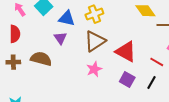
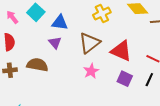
yellow cross: (94, 14) -> (102, 14), moved

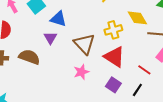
yellow cross: (102, 14) -> (113, 30), moved
brown triangle: (89, 43) -> (84, 44), turned -45

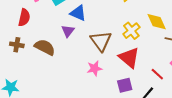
yellow cross: (113, 30) -> (131, 31), turned -30
purple square: (113, 85) -> (125, 85), turned 35

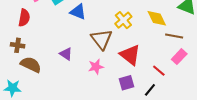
purple triangle: (68, 31) -> (66, 54), moved, turned -32
yellow cross: (131, 31) -> (123, 20), moved
brown semicircle: (45, 47) -> (31, 65), moved

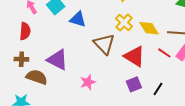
yellow diamond: (157, 18) -> (149, 28), moved
purple triangle: (66, 54) -> (57, 60), moved, size x1.6
pink star: (96, 67) -> (88, 82), moved
red line: (159, 71) -> (164, 53), moved

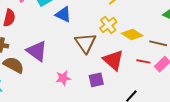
yellow diamond: (149, 28) -> (132, 35), turned -35
red line: (164, 53) -> (143, 61), turned -32
purple square: (134, 84) -> (96, 80), moved

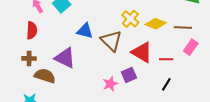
blue triangle: (63, 14) -> (85, 31), moved
red line: (143, 61) -> (166, 59), moved
pink star: (63, 78) -> (110, 84), moved

